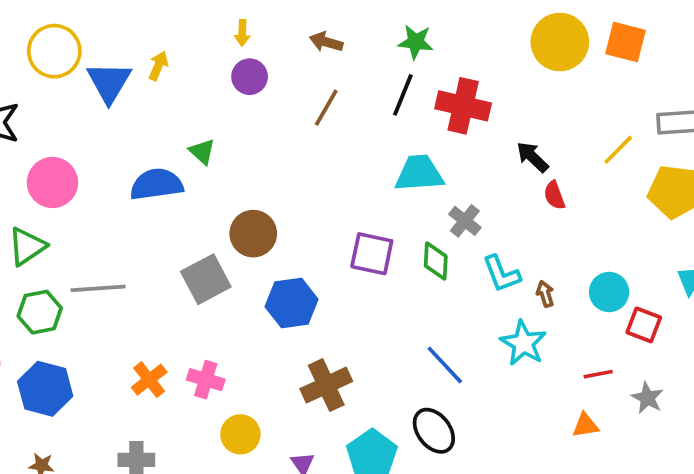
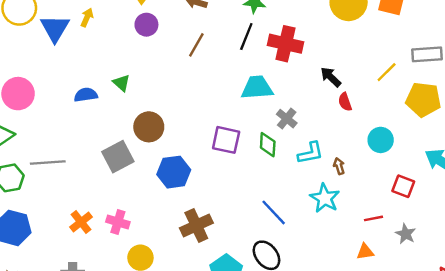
green triangle: (202, 151) -> (121, 83), moved
blue semicircle: (156, 184) -> (86, 95), size x0.7
cyan L-shape: (501, 274) -> (310, 153), turned -80
cyan circle: (609, 292) -> (381, 140), moved

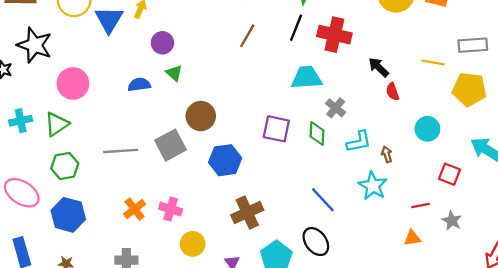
purple circle: (146, 25) -> (162, 43), moved
yellow line: (387, 72) -> (433, 63), turned 55
gray line: (48, 163) -> (121, 151), moved

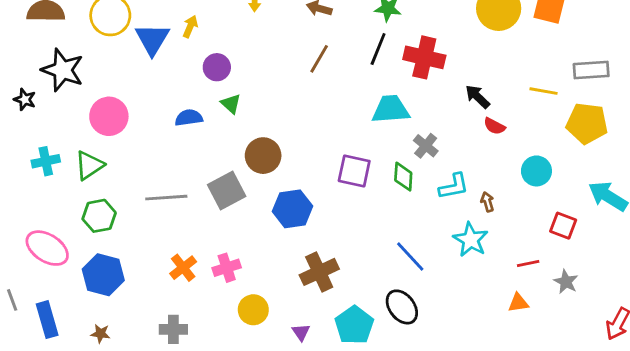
red semicircle: (393, 92) -> (494, 126), turned -42
pink cross: (171, 209) -> (227, 268), turned -35

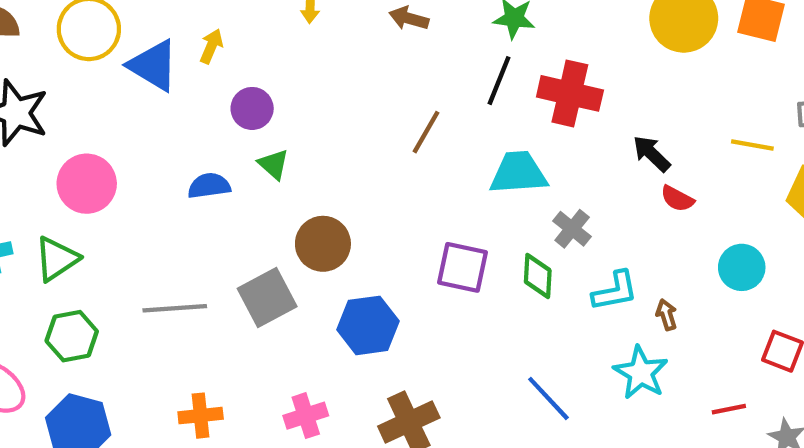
blue triangle: (152, 39) -> (153, 66), turned -30
brown line: (319, 59) -> (426, 132), moved
orange cross: (183, 268) -> (201, 416), turned 32
pink cross: (227, 268) -> (306, 416), moved

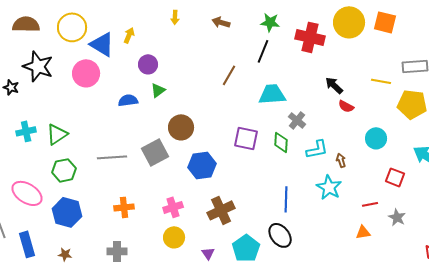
red cross: (570, 93) -> (310, 37), moved
green triangle: (274, 164) -> (158, 90), turned 42
pink circle: (87, 184) -> (86, 73), moved
blue line: (548, 398) -> (286, 199), turned 45

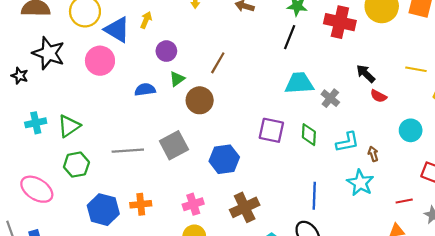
brown line: (229, 75) -> (218, 63), moved
gray cross: (297, 120) -> (330, 98), moved
brown circle: (181, 127) -> (200, 100), moved
blue hexagon: (67, 212) -> (103, 210), moved

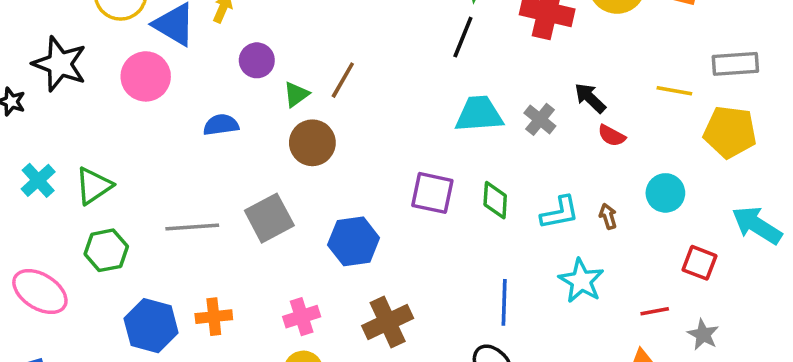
green triangle: (177, 79) -> (296, 94), moved
gray cross: (330, 98) -> (540, 119), moved
cyan cross: (36, 123) -> (38, 180), turned -30
brown arrow: (373, 154) -> (608, 216), moved

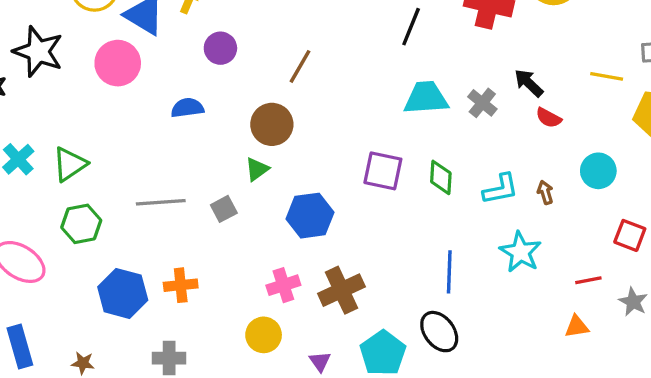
green triangle: (296, 94) -> (257, 169), moved
gray square: (269, 218) -> (224, 209), moved, size x0.6
pink cross: (302, 317) -> (283, 285), moved

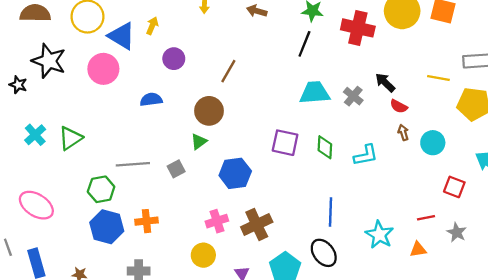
brown arrow: (545, 192) -> (403, 132), moved
green hexagon: (81, 224) -> (101, 189), moved
cyan star: (520, 252) -> (379, 235), moved

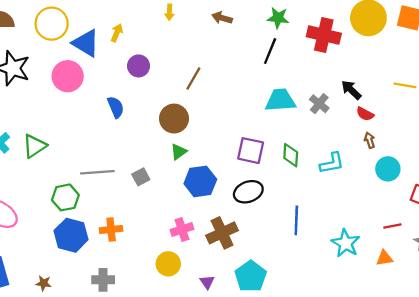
blue semicircle: (151, 100) -> (116, 107), turned 75
green triangle: (199, 142) -> (179, 152), moved
cyan circle: (433, 143) -> (388, 169), moved
black ellipse: (324, 253) -> (248, 192), moved, turned -72

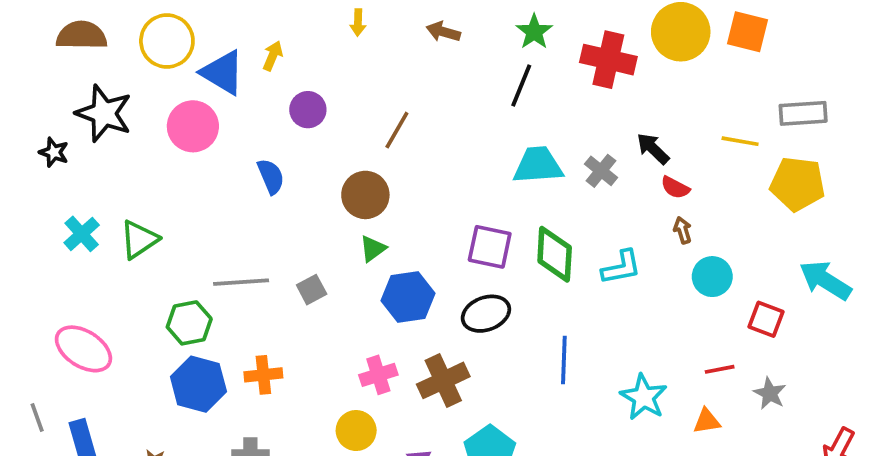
green star: (278, 18) -> (534, 32), turned 30
green diamond: (291, 155) -> (555, 254), size x1.4

